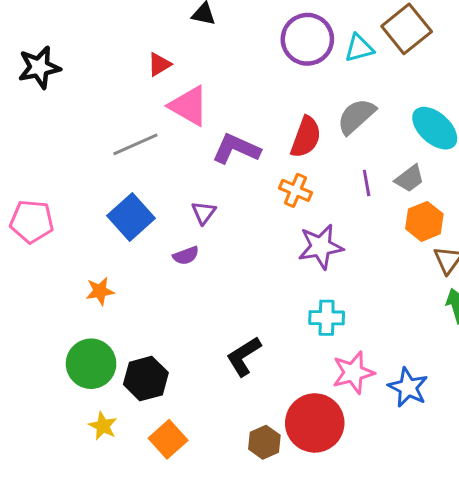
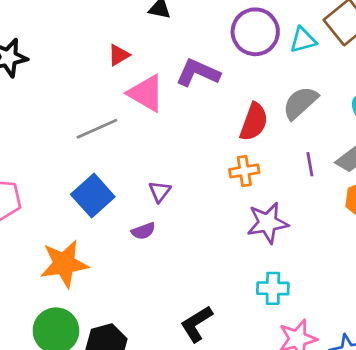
purple L-shape: (236, 149) -> (198, 73), moved
orange cross: (295, 190) -> (244, 171), turned -32
orange star: (100, 291) -> (64, 264), size x1.8

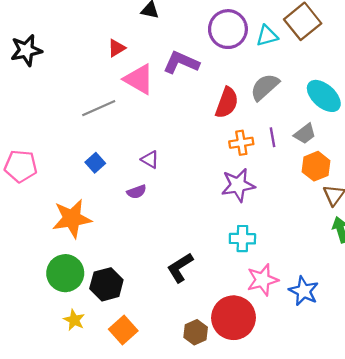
orange cross: (244, 171) -> (241, 143), moved
purple triangle: (160, 191) -> (150, 159), turned -36
blue square: (93, 196) -> (95, 163), size x0.6

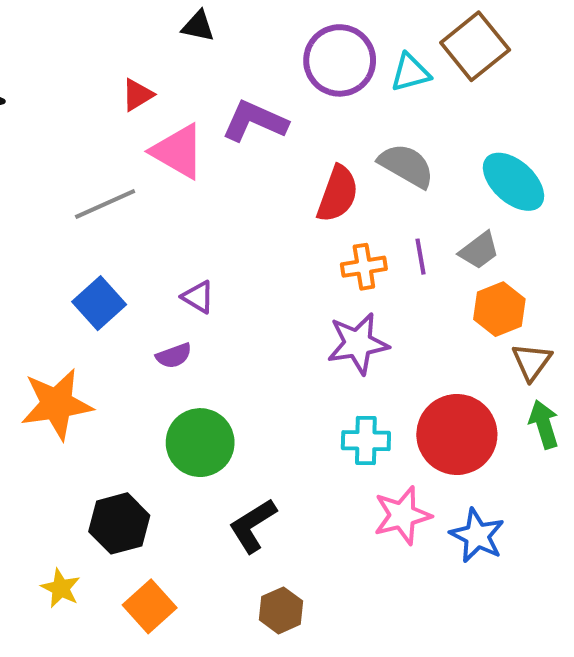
gray semicircle: (265, 87) -> (406, 166), turned 72
blue square: (95, 163) -> (99, 303), size x1.4
black L-shape: (180, 268) -> (253, 525), moved
green circle: (65, 273) -> (200, 443), moved
red circle: (234, 318) -> (457, 434), moved

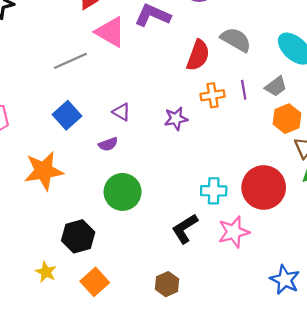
purple star: (358, 344) -> (176, 119), moved, size x0.7
black L-shape: (253, 525) -> (185, 229), moved
blue star: (477, 536) -> (285, 280), moved

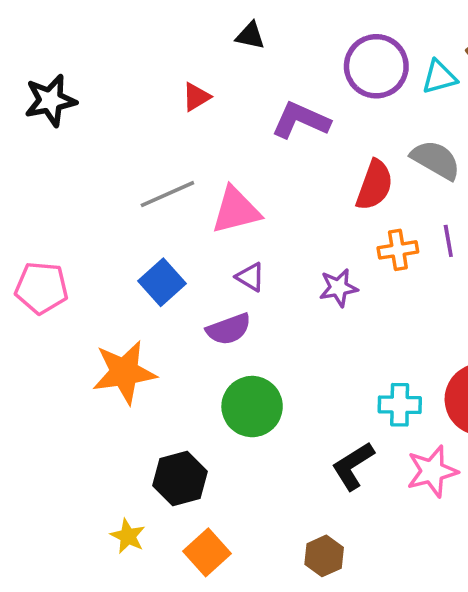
pink triangle: (110, 32) -> (236, 210), moved, turned -44
purple semicircle: (108, 144) -> (229, 329), size x1.4

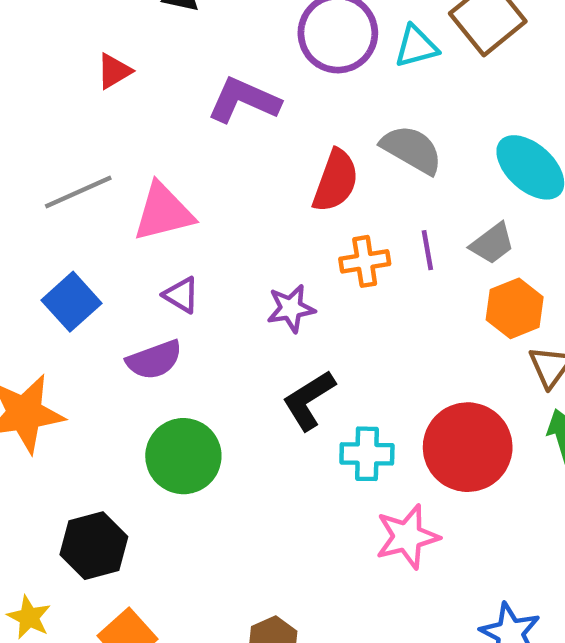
black L-shape: (353, 466) -> (309, 400), moved

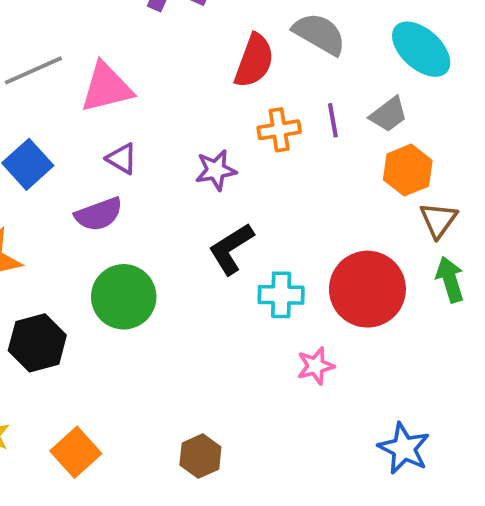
pink star: (407, 537) -> (316, 366), size x0.7
black hexagon: (94, 546) -> (37, 343), moved

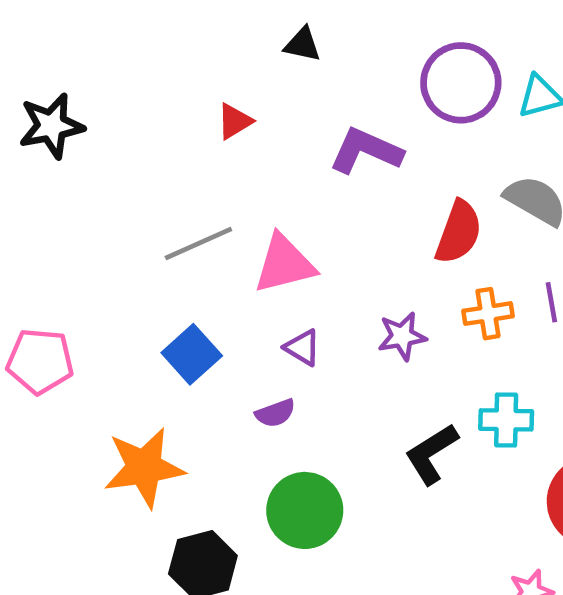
purple star: (216, 170) -> (402, 336), moved
purple semicircle: (99, 214) -> (275, 413), size x0.7
cyan cross: (281, 295) -> (506, 420), moved

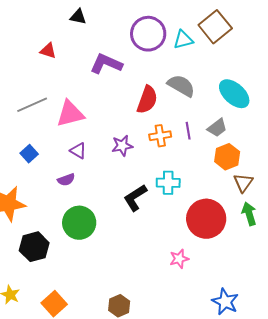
red triangle: (235, 121) -> (48, 51), turned 48
blue square: (192, 354) -> (29, 154), size x0.7

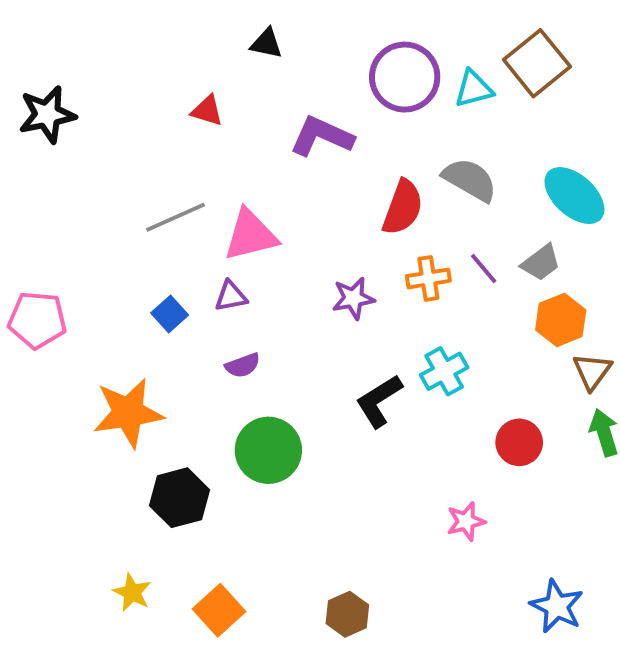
purple line: (188, 131) -> (484, 269), turned -30
purple triangle: (78, 151) -> (231, 296), moved, turned -42
cyan cross: (168, 183) -> (444, 371), turned -30
red circle: (206, 219) -> (519, 442), size x0.6

